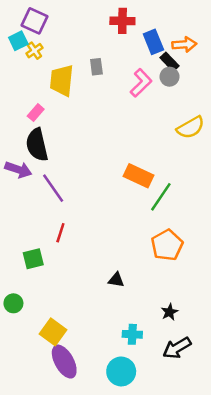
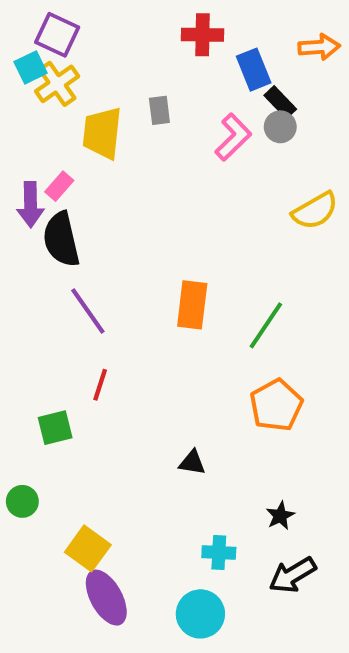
orange arrow: (184, 44) -> (319, 47), moved
yellow cross: (34, 51) -> (57, 84), size x1.5
purple arrow: (18, 170) -> (31, 205), moved, turned 70
orange rectangle: (139, 176) -> (192, 305), moved, turned 72

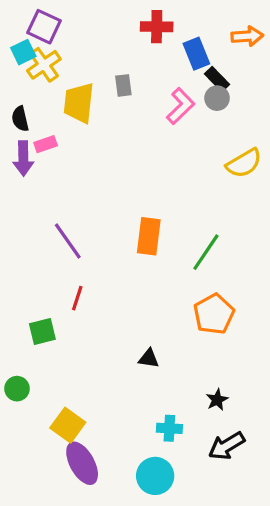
pink rectangle: (59, 186) -> (46, 144), turned 30
black semicircle: (61, 239) -> (20, 119), moved, size x0.6

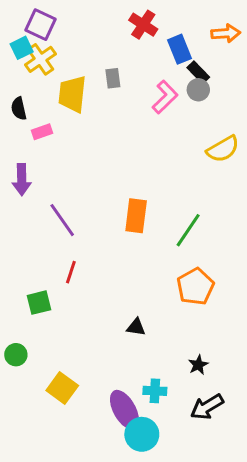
red cross: (157, 27) -> (143, 25), turned 32
purple arrow: (23, 158) -> (22, 180), moved
purple ellipse: (82, 463) -> (124, 410), moved

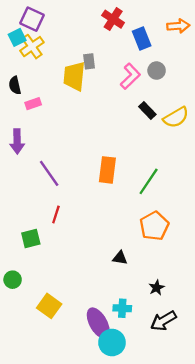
black rectangle: (198, 72) -> (147, 111), moved
yellow trapezoid: (72, 94) -> (74, 76), moved
black triangle: (136, 327) -> (120, 258), moved

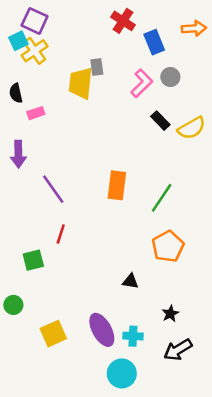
yellow square: (49, 306) -> (53, 334), turned 30
purple ellipse: (98, 323) -> (102, 330), moved

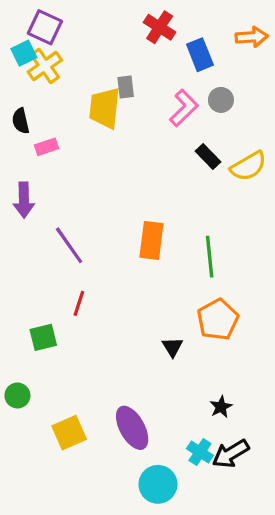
green line: (162, 198) -> (210, 257), turned -40
black triangle: (130, 281) -> (172, 347), moved, turned 49
cyan cross: (133, 336) -> (200, 452), moved, turned 30

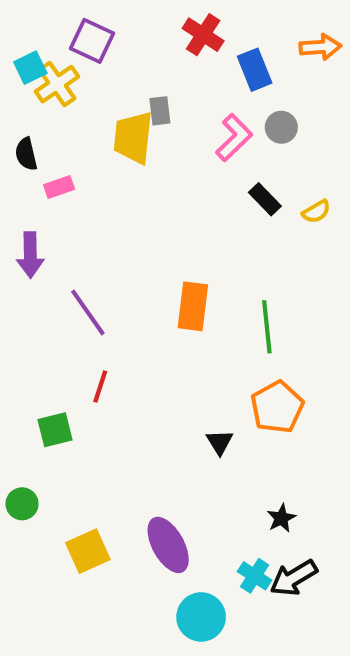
purple square: (45, 27) -> (92, 41), moved
yellow semicircle: (248, 166) -> (316, 212), size x0.6

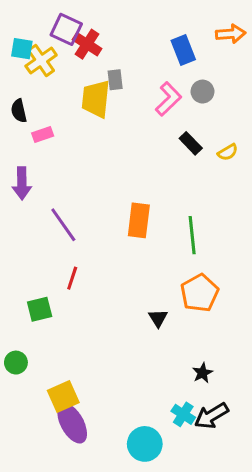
red cross: (203, 35) -> (87, 44), moved
cyan square: (30, 68) -> (22, 49), turned 35
purple ellipse: (168, 545) -> (72, 423), moved

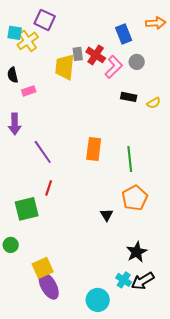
red cross: (87, 44) -> (96, 55), moved
black rectangle: (191, 143) -> (129, 97), turned -35
green square: (40, 309) -> (27, 209), size x1.4
black star: (202, 373) -> (137, 252), size x1.5

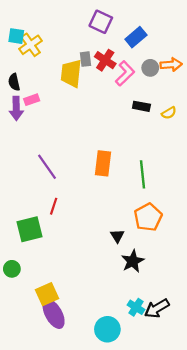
purple square: (45, 20) -> (101, 22), moved
orange arrow: (156, 23) -> (171, 65), moved
blue rectangle: (124, 34) -> (136, 37), turned 72
purple arrow: (15, 124) -> (16, 108), moved
black star: (137, 252) -> (133, 261), moved

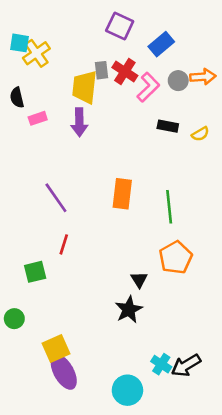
purple arrow: (16, 108) -> (79, 122), moved
green square: (29, 229) -> (35, 272), size x0.7
black star: (133, 261) -> (129, 310), moved

